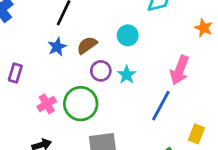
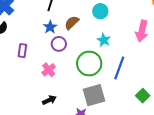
purple circle: (101, 71) -> (59, 44), moved
green circle: (81, 104) -> (89, 63), moved
blue line: (161, 106) -> (119, 68), moved

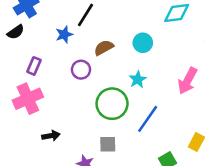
blue star: (50, 27) -> (64, 35), moved
pink cross: (49, 70) -> (28, 99), moved, size x1.6
gray square: (94, 95) -> (108, 144), size x0.6

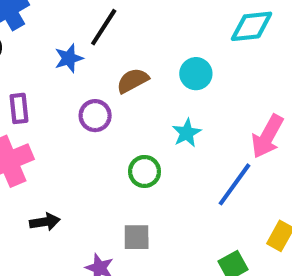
purple rectangle: (34, 66) -> (19, 108), turned -30
green circle: (112, 104) -> (145, 171), size x0.6
blue line: (148, 119) -> (234, 184), moved

